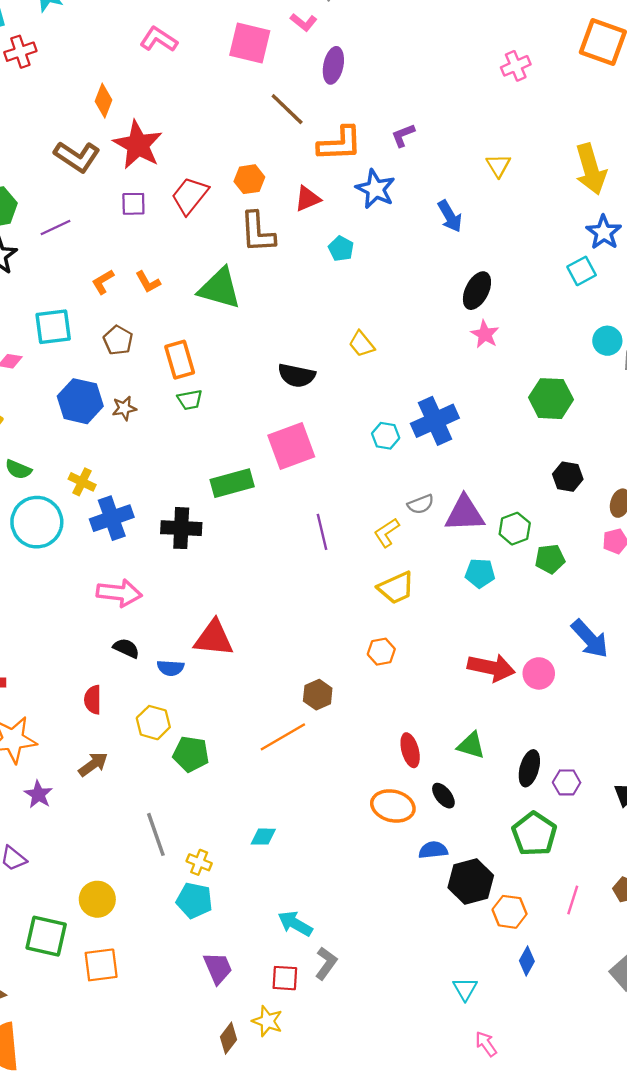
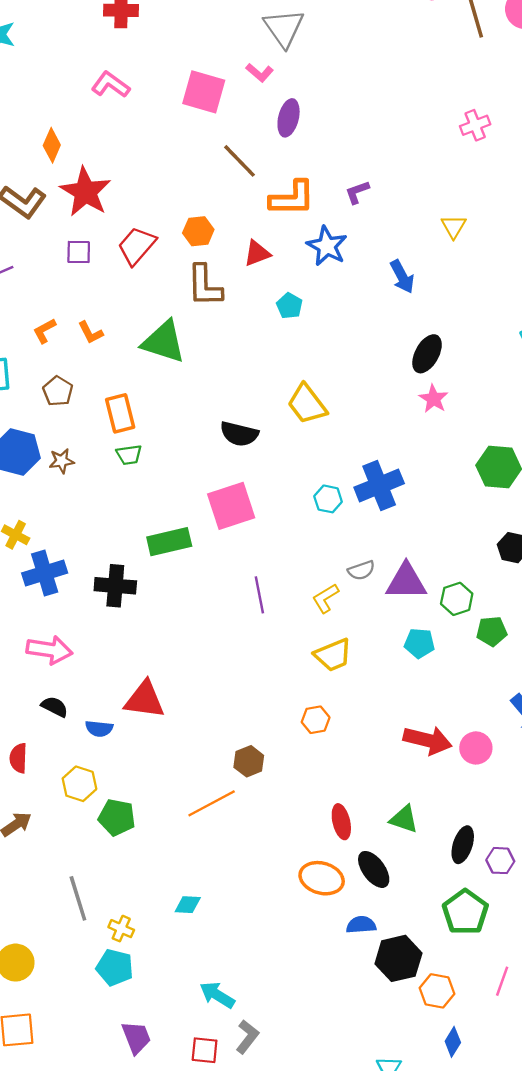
yellow trapezoid: (362, 344) -> (307, 404), size x1.5
black ellipse: (443, 796) -> (374, 869), size x1.4

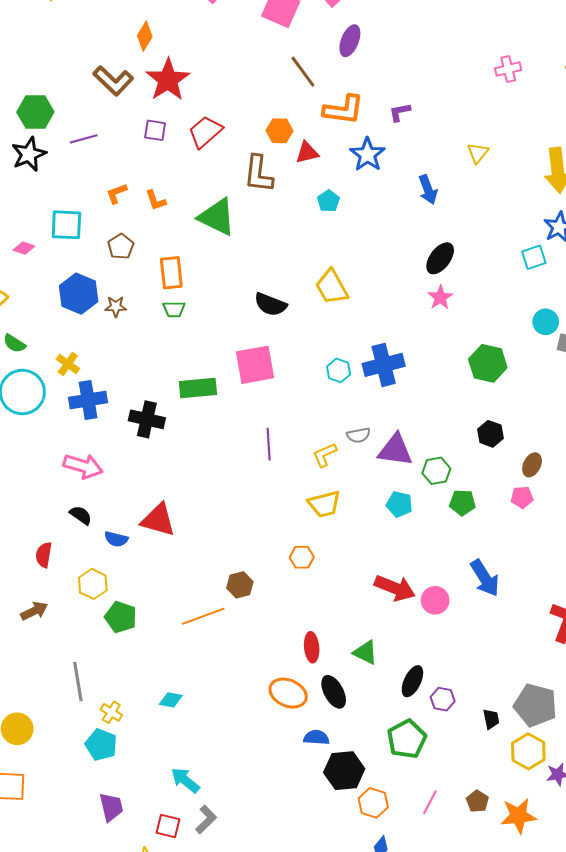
orange hexagon: (198, 231) -> (279, 131), moved

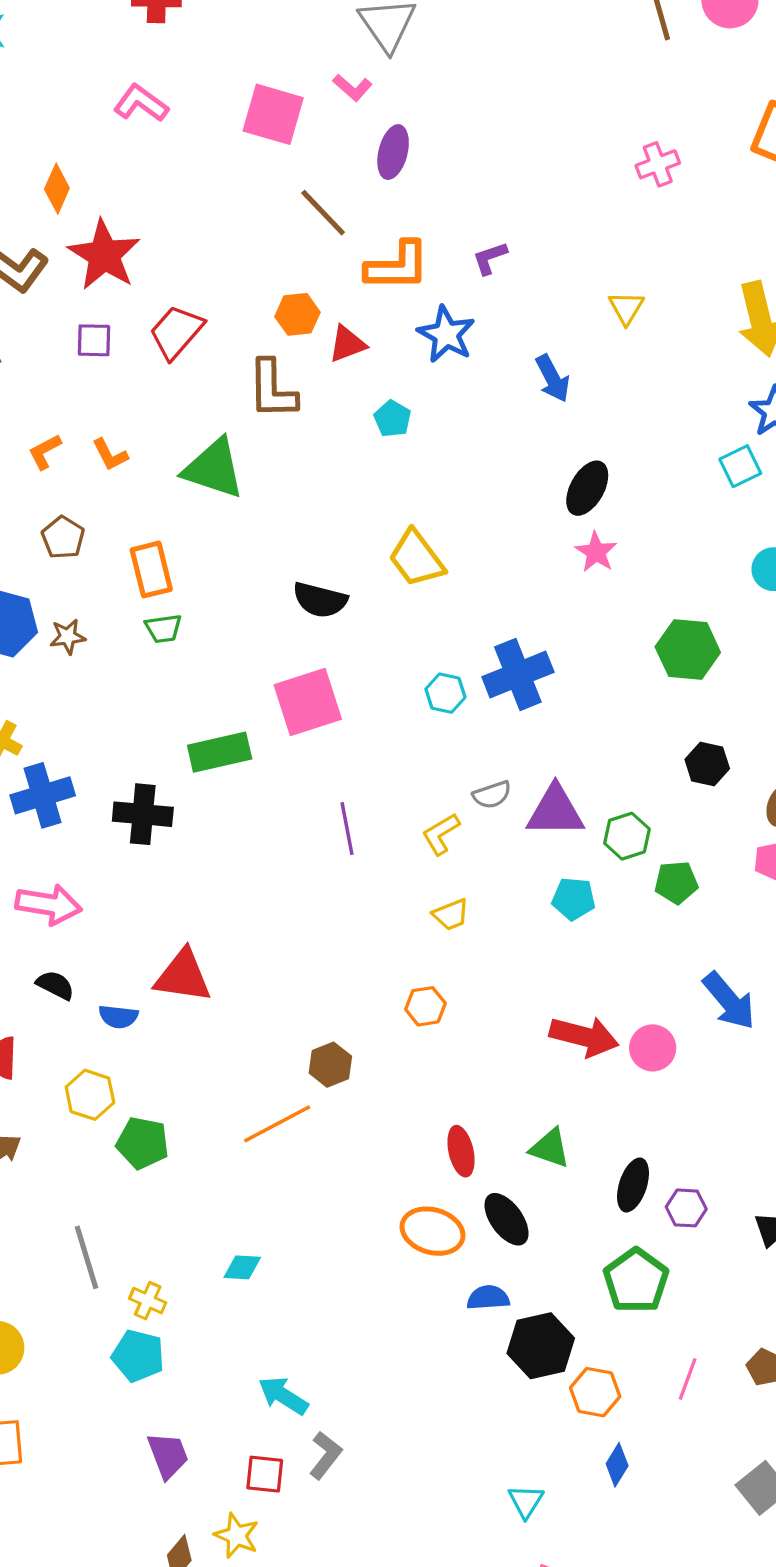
yellow trapezoid: (324, 504) -> (451, 915), size x0.7

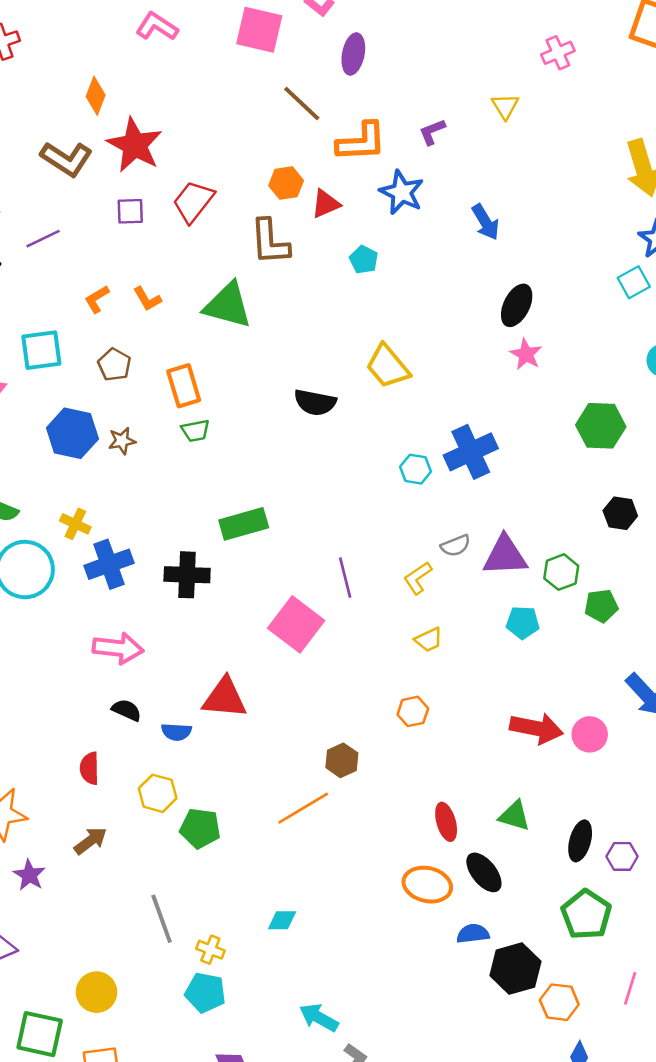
yellow triangle: (626, 308) -> (505, 106), moved
pink square: (308, 702) -> (296, 624), moved, turned -32

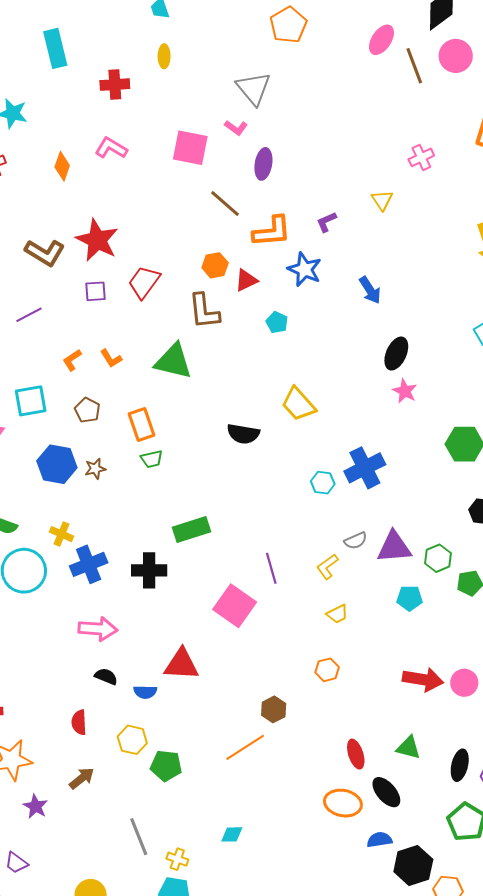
orange diamond: (96, 96) -> (62, 166), moved

